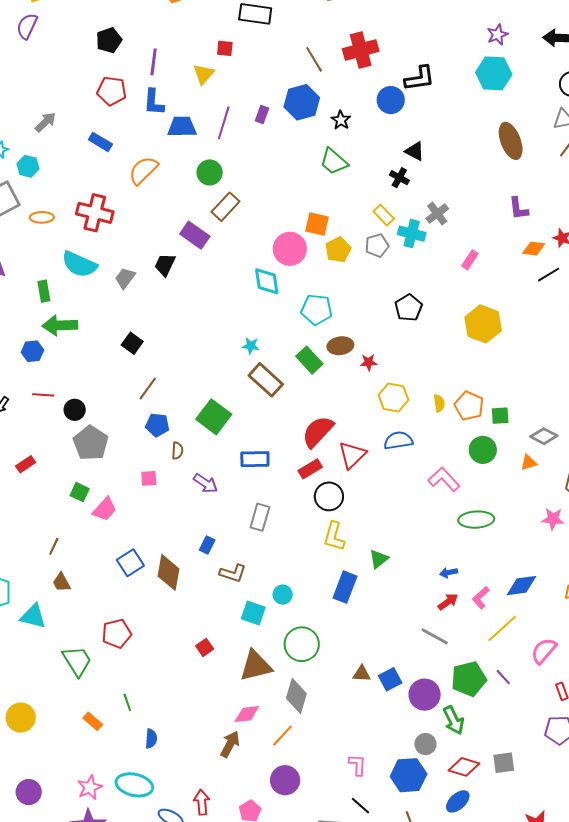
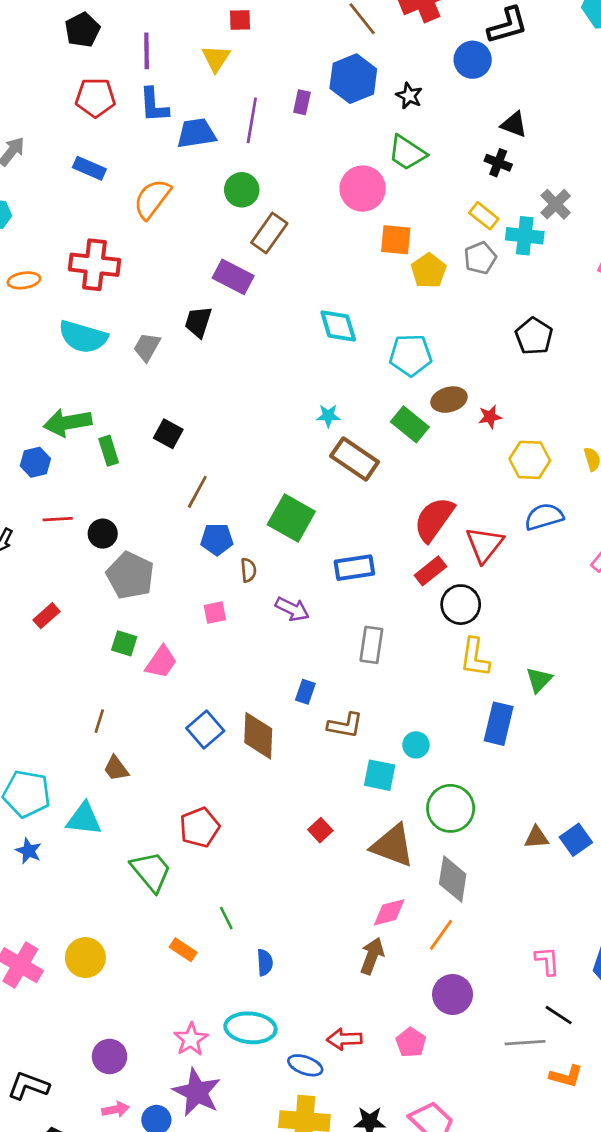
pink circle: (290, 249) -> (363, 189), moved
green rectangle: (44, 291) -> (109, 451), moved
brown triangle: (256, 666) -> (393, 846), turned 42
red arrow: (202, 802) -> (344, 1039), turned -80

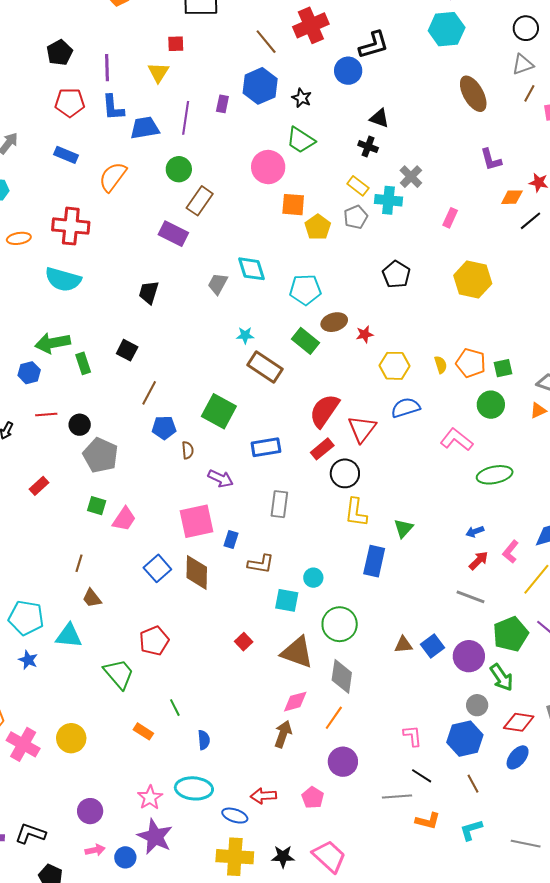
black trapezoid: (198, 322) -> (149, 292), moved
gray trapezoid: (147, 347) -> (218, 284), moved
pink square: (215, 613) -> (196, 521), moved, size x2.0

